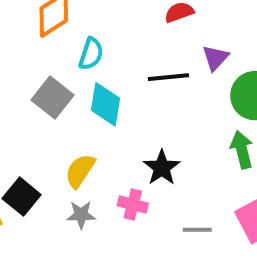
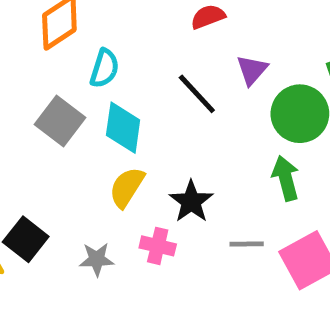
black line: (168, 77) -> (197, 94), turned 54
yellow semicircle: (80, 171) -> (127, 187), moved
gray line: (197, 230) -> (247, 244), moved

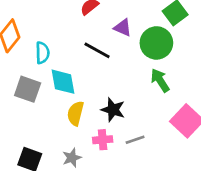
purple triangle: (252, 70) -> (123, 28), turned -30
gray line: (247, 244) -> (135, 140), moved

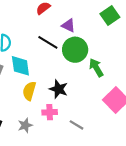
green circle: (156, 43) -> (75, 50), moved
gray line: (135, 140) -> (77, 125), moved, turned 48

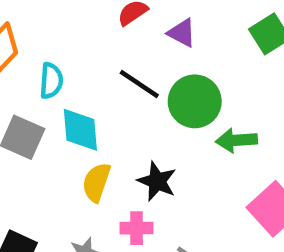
purple triangle: (69, 25) -> (182, 33), moved
green arrow: (96, 68) -> (236, 140), turned -66

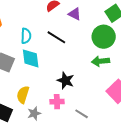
cyan semicircle: (51, 81) -> (26, 36), moved
green circle: (195, 101) -> (104, 37), moved
yellow semicircle: (96, 182) -> (23, 95), moved

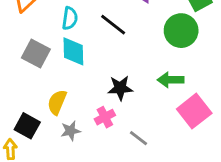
green arrow: (100, 61) -> (170, 80), moved
black star: (66, 80) -> (120, 88), turned -30
pink cross: (57, 102) -> (105, 117), turned -32

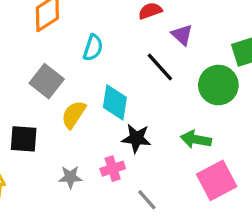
black line: (113, 25) -> (160, 67), moved
cyan diamond: (73, 51) -> (115, 102), moved
yellow semicircle: (57, 102) -> (74, 115), moved
black square: (27, 126) -> (24, 139), moved, turned -35

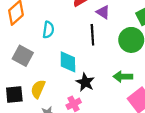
black line: (160, 67) -> (92, 35), turned 48
yellow semicircle: (74, 115) -> (38, 89), moved
black star: (136, 138) -> (85, 82), turned 30

